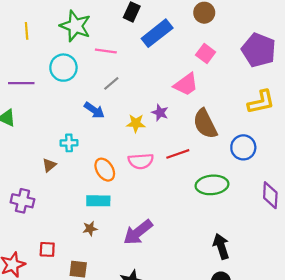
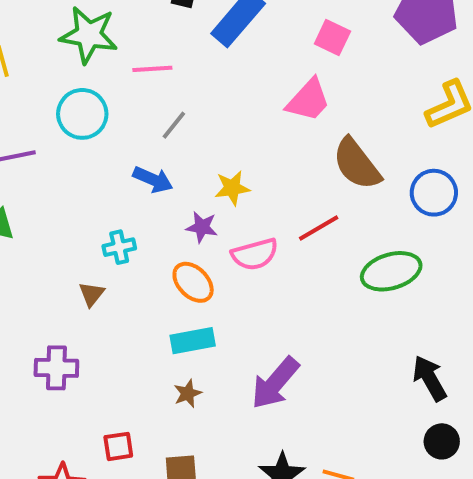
purple star: (160, 113) -> (202, 227), moved

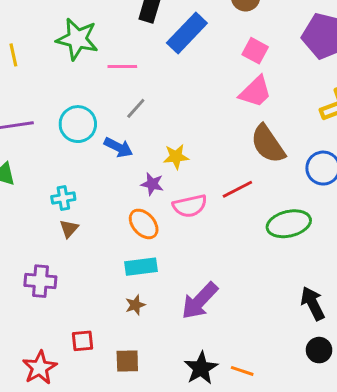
pink trapezoid: (308, 100) -> (255, 92), moved
cyan circle: (82, 114) -> (78, 124), moved
cyan cross: (119, 247) -> (63, 198), moved

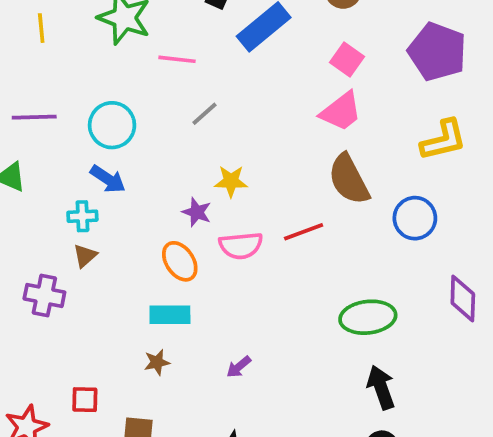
gray line: (136, 108) -> (204, 114), moved
blue arrow: (118, 147) -> (108, 179), moved
green ellipse: (289, 224) -> (368, 317), moved
purple cross: (40, 281) -> (44, 295), moved
purple arrow: (200, 301) -> (239, 367), size x0.5

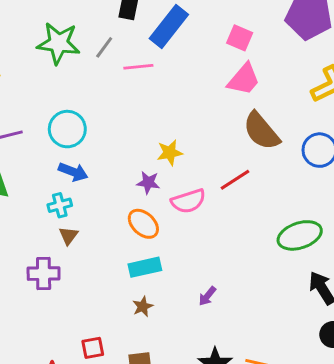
pink line: (177, 59) -> (138, 67), moved
gray line: (204, 114) -> (104, 47), moved

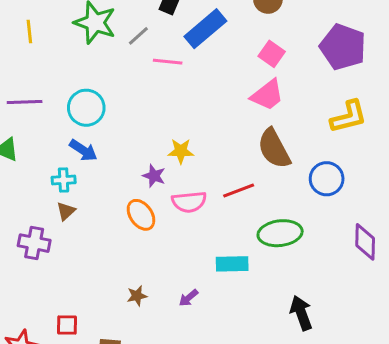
green ellipse: (300, 235) -> (280, 233), moved
cyan rectangle: (145, 267) -> (232, 264), moved
brown star: (143, 306) -> (137, 296), moved

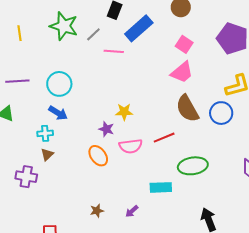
blue circle: (327, 179) -> (221, 113), moved

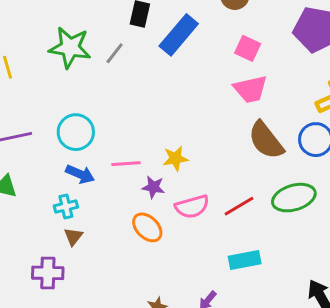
pink line: (114, 51) -> (126, 164), moved
pink trapezoid: (182, 72) -> (250, 89), turned 35
red line: (164, 138) -> (239, 206), moved
green ellipse: (193, 166) -> (294, 198), moved

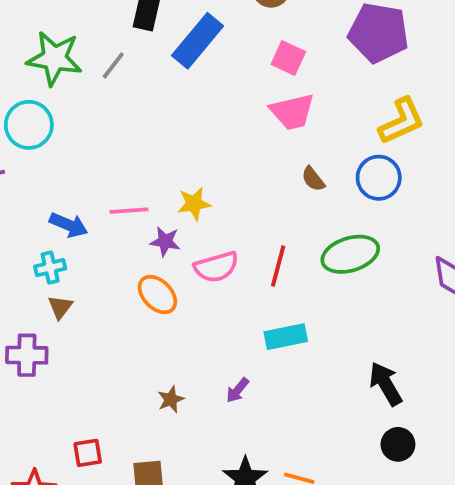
cyan circle: (76, 132) -> (29, 125), moved
brown semicircle: (266, 140) -> (313, 179), size x0.5
red line: (239, 206) -> (278, 266), turned -44

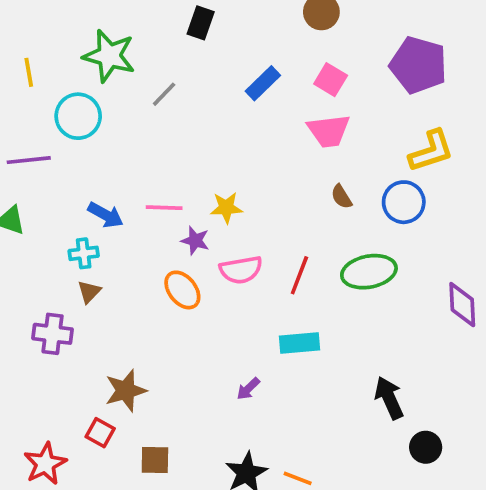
blue rectangle: (198, 41) -> (263, 83), moved, size x0.7
gray line: (113, 65) -> (164, 94), moved
brown star: (171, 399) -> (126, 391), moved, size x1.6
black circle: (398, 444) -> (426, 447), moved
red square: (88, 453) -> (100, 433), turned 32

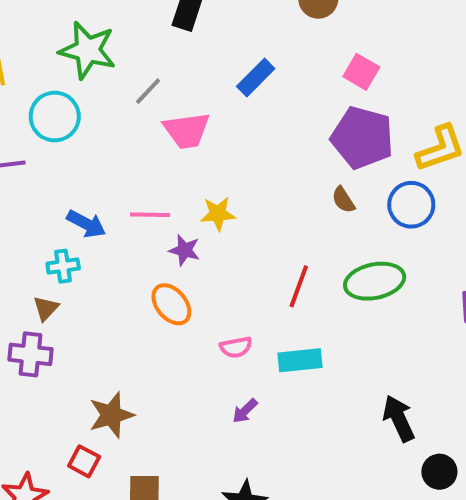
purple pentagon: (418, 65) -> (362, 138), moved
pink square: (331, 80) -> (361, 72), moved
pink trapezoid: (329, 131) -> (187, 130), moved
pink semicircle: (241, 270) -> (236, 347), moved, size x0.7
brown triangle: (89, 292) -> (46, 308), moved

